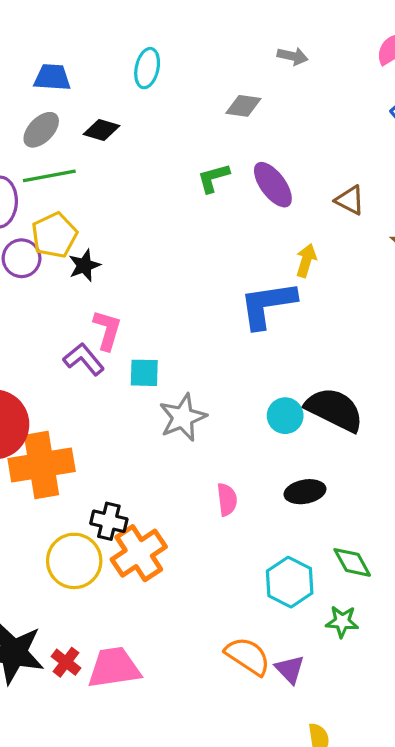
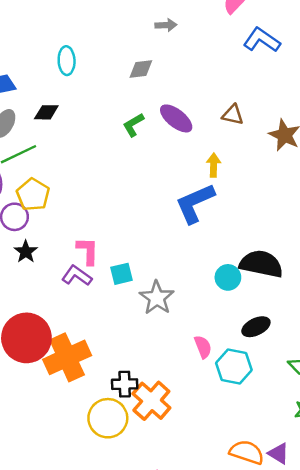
black star: (84, 265) -> (26, 252), moved
cyan hexagon: (290, 582) -> (234, 367), moved

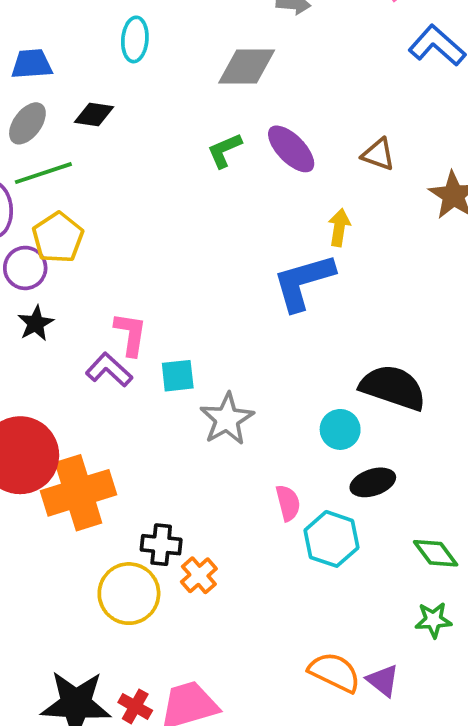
gray diamond: (141, 69) -> (247, 67), size x1.5
cyan circle: (228, 277) -> (340, 429), moved
orange cross: (151, 401) -> (199, 575), size x0.6

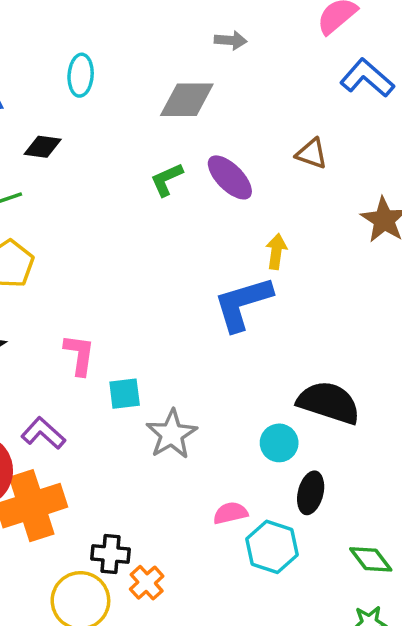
brown triangle: (378, 154) -> (312, 154), moved
purple L-shape: (109, 370) -> (43, 433), moved
black ellipse: (373, 482) -> (311, 493), turned -57
pink semicircle: (288, 503) -> (230, 513), turned -88

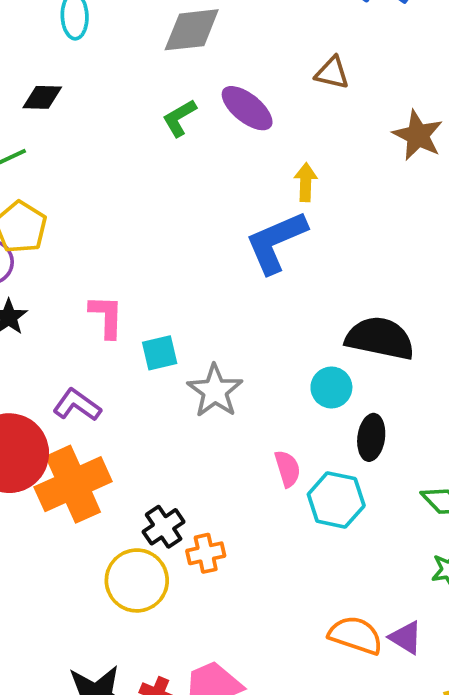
pink semicircle: (230, 513) -> (288, 469), turned 92
black cross: (111, 554) -> (164, 527), turned -33
orange cross: (147, 583) -> (206, 553), turned 36

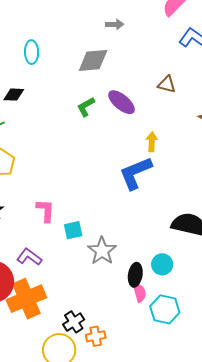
cyan circle: (331, 387) -> (162, 264), moved
black ellipse: (371, 437) -> (135, 275), moved

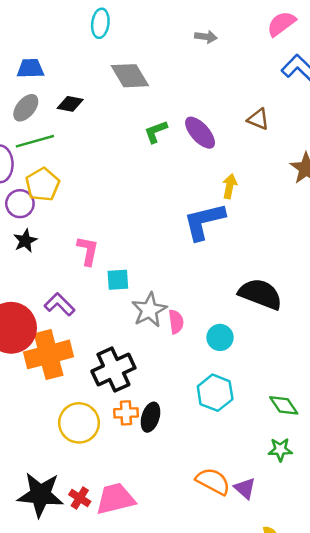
cyan ellipse: (32, 52) -> (100, 23), moved
gray diamond: (93, 60) -> (130, 76), moved, turned 56
black ellipse: (135, 275) -> (150, 417), moved
pink semicircle: (140, 292) -> (176, 322), moved
black cross: (74, 322) -> (113, 370), moved, size x1.6

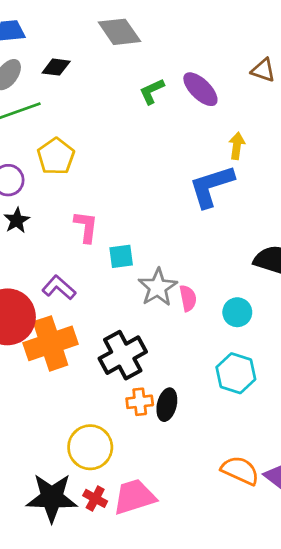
yellow pentagon: (43, 184) -> (56, 156), moved
yellow circle: (79, 423) -> (90, 447), moved

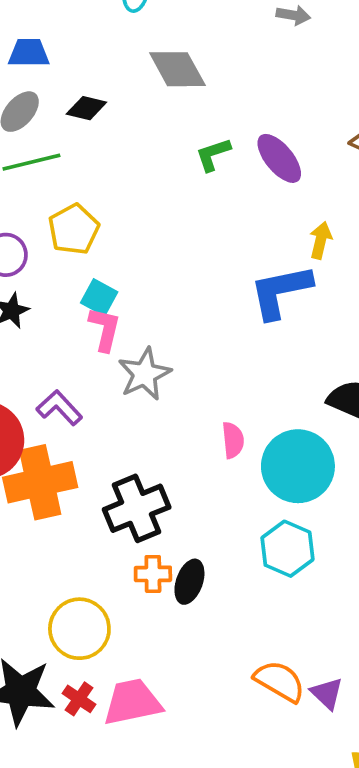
cyan square: (121, 256) -> (99, 297), moved, turned 30
gray star: (158, 287) -> (145, 374), moved
cyan circle: (237, 312) -> (298, 466), size x1.8

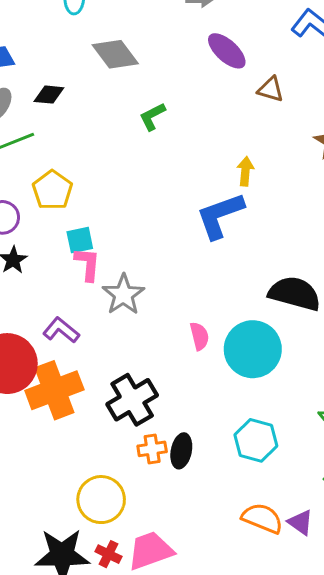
purple ellipse: (279, 158) -> (227, 51), moved
cyan square: (99, 297) -> (80, 240), turned -32
cyan hexagon: (287, 549) -> (256, 440), moved

